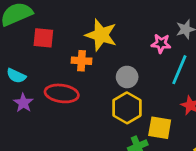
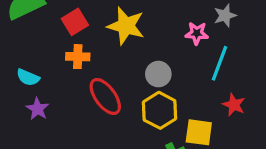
red square: (43, 38) -> (75, 22), moved, turned -35
orange cross: (82, 61) -> (78, 57), moved
red ellipse: (62, 93) -> (105, 96), moved, turned 48

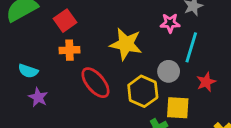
yellow star: (126, 26) -> (126, 44), moved
gray circle: (158, 74) -> (169, 71), moved
red star: (234, 105) -> (206, 82), turned 30

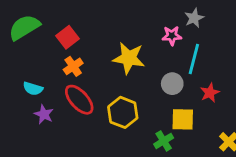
orange cross: (69, 50) -> (73, 66), turned -30
red ellipse: (95, 83) -> (79, 100), moved
yellow hexagon: (143, 91) -> (123, 112), moved

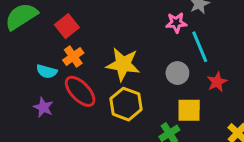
yellow star: (129, 58) -> (123, 64), moved
cyan line: (194, 59) -> (200, 47), turned -36
cyan semicircle: (33, 89) -> (47, 71), moved

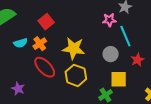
red square: (67, 26) -> (46, 22), moved
cyan semicircle: (47, 71) -> (21, 43), moved, turned -32
purple star: (43, 107) -> (18, 89), moved

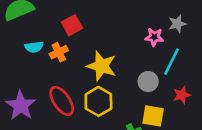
cyan line: (125, 36) -> (171, 62), turned 40
red ellipse: (45, 67) -> (62, 101), moved
purple star: (18, 89) -> (21, 106), size x1.6

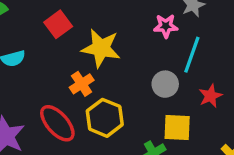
orange cross: (59, 52) -> (82, 84), moved
yellow star: (102, 66) -> (101, 48), moved

